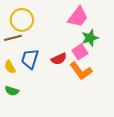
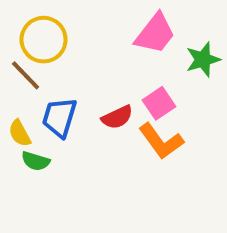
brown line: (13, 38) -> (26, 75), turned 60
green star: (90, 38) -> (203, 60), moved
green semicircle: (12, 91) -> (36, 161), moved

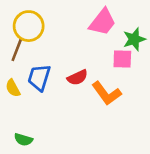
brown line: (26, 75) -> (17, 50), turned 65
pink square: (159, 103) -> (122, 59), moved, turned 36
green semicircle: (36, 161) -> (23, 140), moved

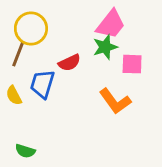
green star: (134, 39) -> (105, 47), moved
red semicircle: (77, 78) -> (69, 63), moved

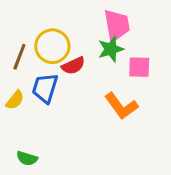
pink trapezoid: (111, 24) -> (117, 25), turned -48
yellow circle: (31, 28) -> (52, 46), moved
yellow semicircle: (14, 95) -> (15, 100), turned -114

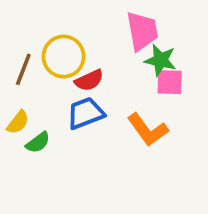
green star: (111, 49) -> (160, 60), moved, turned 30
blue trapezoid: (45, 88) -> (85, 113), moved, turned 52
green semicircle: (27, 158) -> (38, 142), moved, turned -54

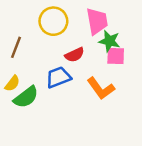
yellow circle: (64, 57) -> (53, 21), moved
red semicircle: (89, 80) -> (75, 55), moved
green semicircle: (38, 142) -> (26, 97), size x1.5

